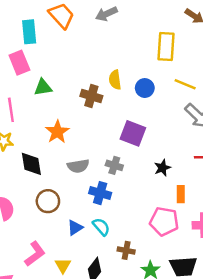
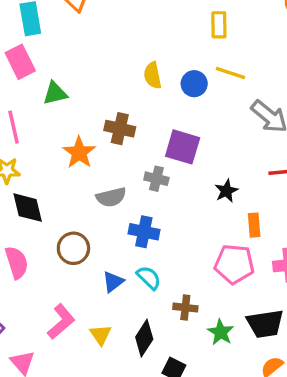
yellow rectangle: (166, 47) -> (219, 25), size x0.7
yellow line: (185, 84) -> (230, 73), moved
brown cross: (91, 96) -> (120, 129), moved
black diamond: (31, 164) -> (28, 208), moved
gray cross: (114, 165) -> (156, 179), moved

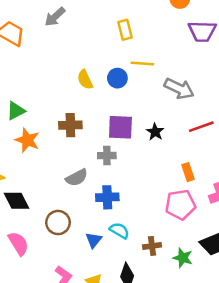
orange star: (79, 152) -> (27, 140), moved
black star: (226, 191) -> (155, 132), moved

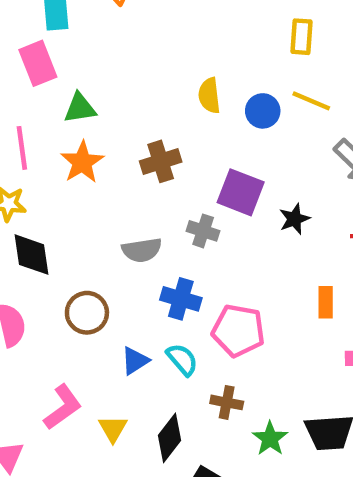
brown cross: (70, 125) -> (161, 161), turned -35
pink pentagon: (180, 205) -> (238, 331), moved

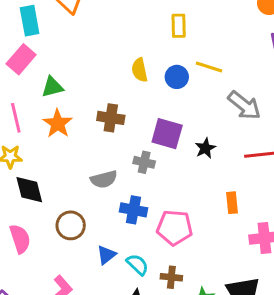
yellow rectangle: (302, 37) -> (179, 26), moved
pink rectangle: (38, 63) -> (21, 59), turned 68
brown cross: (161, 161) -> (111, 118), turned 32
cyan semicircle: (182, 359) -> (138, 264), moved

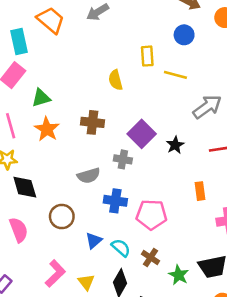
yellow rectangle: (179, 26) -> (147, 56), moved
blue circle: (177, 77) -> (184, 35), moved
gray arrow: (244, 105) -> (207, 107), turned -72
purple square: (167, 134) -> (142, 134), turned 32
brown cross: (171, 277) -> (150, 257), turned 30

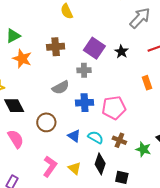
blue triangle: (94, 241) -> (74, 136), turned -32

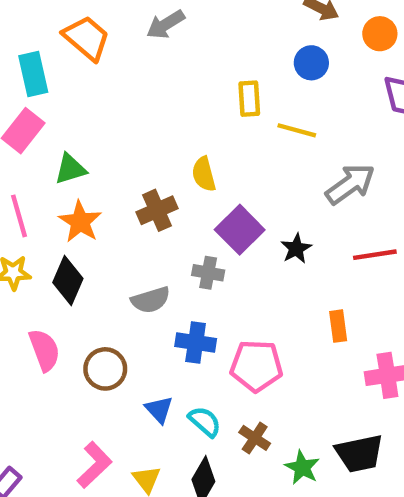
yellow semicircle: (67, 11) -> (204, 174), moved
brown cross: (56, 47) -> (157, 210), turned -30
black diamond: (14, 106) -> (68, 281), moved, turned 40
pink semicircle: (16, 139) -> (44, 350), moved

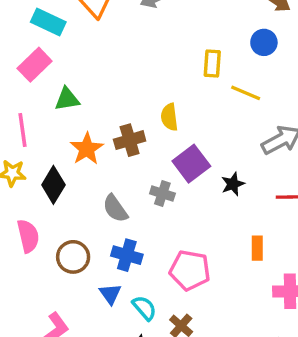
cyan rectangle: (33, 74) -> (48, 22), turned -60
orange star: (80, 222) -> (87, 149), moved
gray semicircle: (151, 300) -> (115, 208), turned 64
blue cross: (196, 343) -> (127, 255), moved

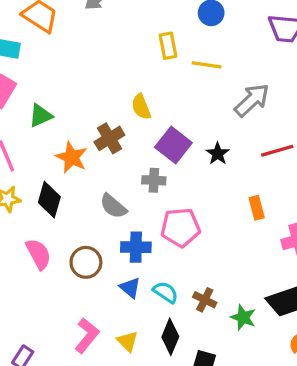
pink pentagon: (190, 270) -> (180, 227), moved

